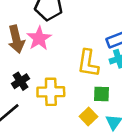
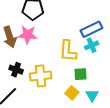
pink star: (39, 38) -> (28, 35), turned -30
black cross: (21, 81) -> (16, 70), turned -32

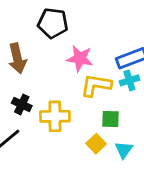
pink star: (28, 35) -> (80, 58), moved
yellow L-shape: (68, 51) -> (96, 85), turned 90

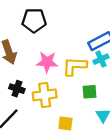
pink star: (80, 58) -> (47, 62), moved
yellow square: (96, 144) -> (65, 123), moved, turned -32

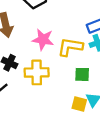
yellow square: (65, 123) -> (79, 104), moved

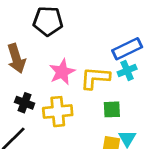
pink star: (43, 40) -> (62, 72), turned -30

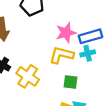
pink star: (62, 72) -> (66, 33), moved
yellow cross: (58, 112) -> (28, 76), turned 30

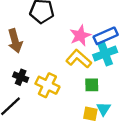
cyan cross: (88, 53) -> (105, 54), size x1.5
yellow L-shape: (61, 55) -> (79, 59), turned 35

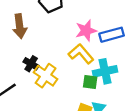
cyan cross: (105, 54) -> (105, 71), moved
black cross: (21, 77) -> (31, 64), moved

